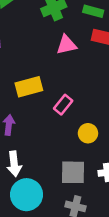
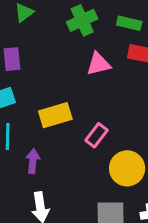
yellow circle: (88, 133) -> (127, 168), size x1.5

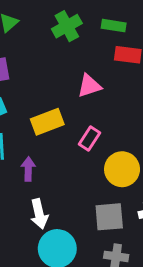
pink triangle: (99, 64) -> (89, 86), moved

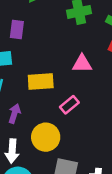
yellow circle: (122, 169) -> (46, 137), moved

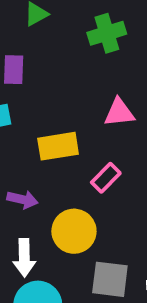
purple arrow: (15, 114) -> (22, 199), turned 90

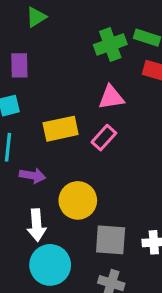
green cross: (107, 33) -> (110, 45), moved
pink rectangle: (106, 178) -> (104, 138), moved

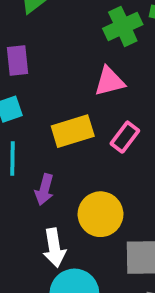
pink triangle: (111, 97) -> (109, 81), moved
purple arrow: (33, 176) -> (44, 190), turned 100

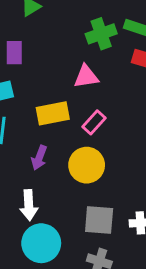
purple arrow: (44, 190) -> (39, 158), moved
yellow circle: (100, 214) -> (87, 165), moved

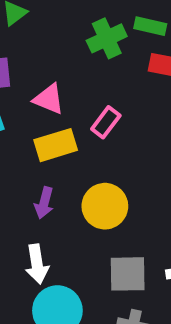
pink triangle: (86, 77) -> (49, 99), moved, turned 36
pink rectangle: (94, 122) -> (106, 122), moved

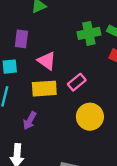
yellow circle: (105, 206) -> (90, 117), moved

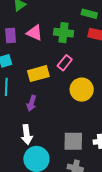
green cross: (89, 33) -> (64, 33), moved, turned 30
pink triangle: (47, 61) -> (34, 33), moved

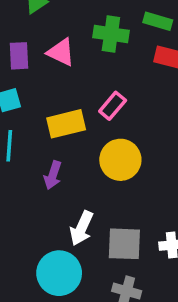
green cross: (64, 33) -> (111, 34), moved
yellow circle: (82, 90) -> (120, 160), moved
white arrow: (27, 135) -> (82, 228), moved, turned 30

